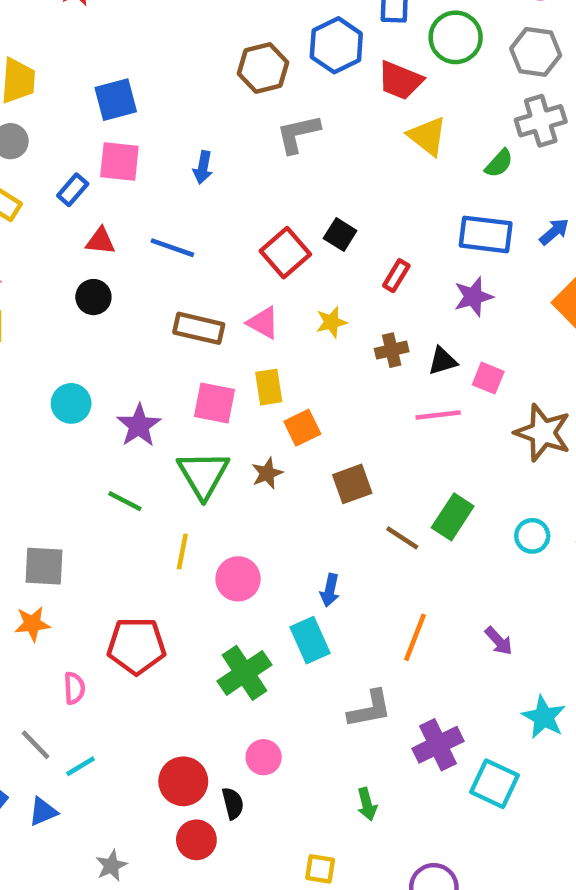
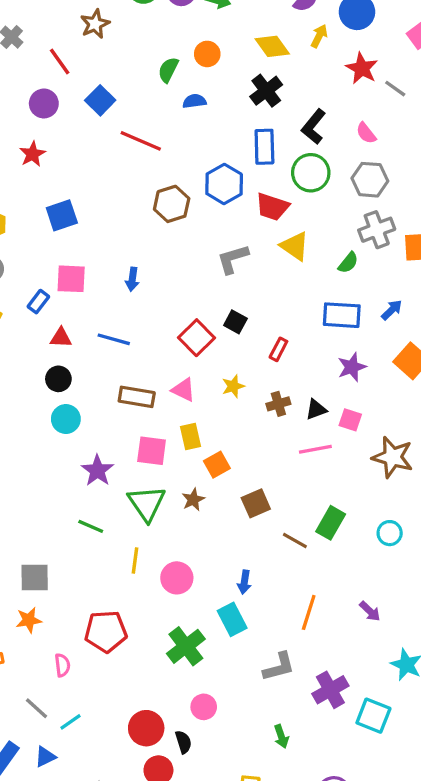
blue square: (116, 100) -> (62, 215), moved
gray L-shape: (298, 134) -> (233, 259), moved
purple star: (473, 297) -> (352, 367), moved
cyan circle: (71, 403) -> (66, 419), moved

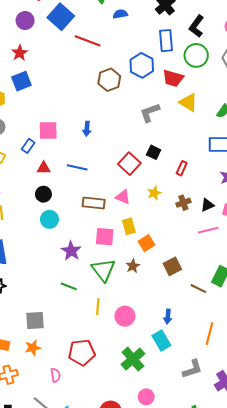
blue square: (100, 100) -> (61, 17), size x1.4
blue square: (62, 215) -> (21, 81), moved

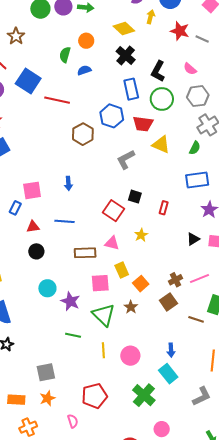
brown cross: (183, 203) -> (176, 280), moved
cyan circle: (49, 219) -> (47, 288), moved
pink line: (208, 230) -> (200, 279), moved

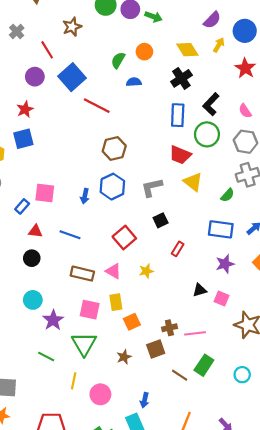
blue hexagon: (112, 116) -> (112, 187), moved
black square: (135, 197) -> (161, 220), moved, turned 32
brown star: (131, 307) -> (124, 357), moved

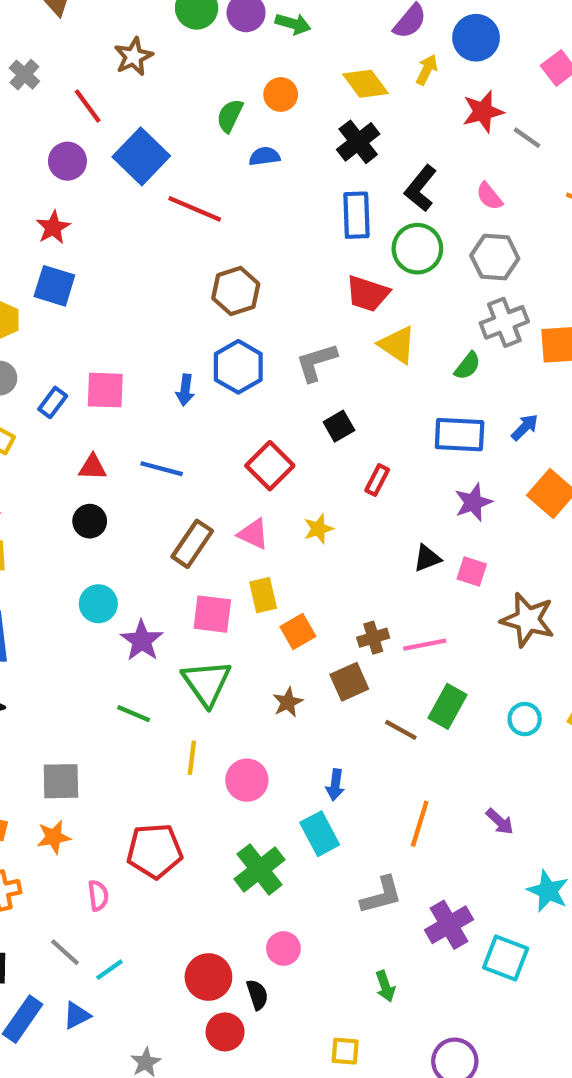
red star: (245, 68) -> (483, 112), turned 30
blue square: (23, 139) -> (54, 286), turned 36
blue rectangle: (22, 206) -> (53, 402), moved
brown rectangle: (82, 274) -> (192, 544), turned -65

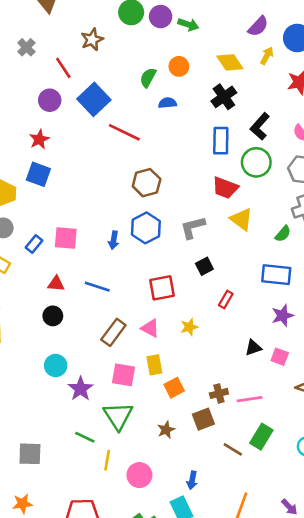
red square: (270, 466) -> (162, 288), turned 32
green line: (134, 714) -> (85, 437), moved
gray square: (61, 781) -> (30, 454), moved

